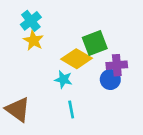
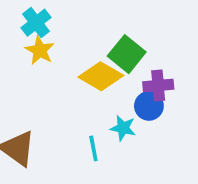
green square: (95, 43) -> (127, 54), turned -30
cyan star: (63, 79) -> (123, 128), moved

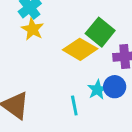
blue circle: (149, 106) -> (115, 87), moved
cyan star: (123, 128) -> (97, 90), turned 30

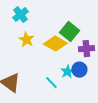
yellow star: (33, 29) -> (26, 40), moved
cyan line: (74, 105) -> (51, 83), turned -32

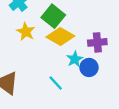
green square: (69, 32) -> (53, 16), moved
cyan star: (67, 72) -> (75, 59), moved

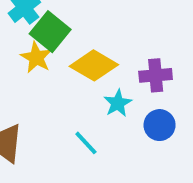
green square: (53, 16) -> (50, 32), moved
blue circle: (89, 67) -> (160, 125), moved

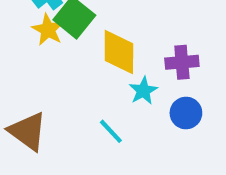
yellow star: (36, 57) -> (48, 30), moved
yellow diamond: (94, 65) -> (119, 52), turned 60

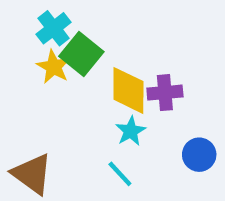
purple cross: (182, 62) -> (165, 93), moved
cyan star: (143, 91) -> (131, 131), moved

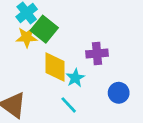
yellow star: (54, 67) -> (27, 37), turned -30
yellow diamond: (128, 90) -> (55, 67), moved

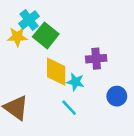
yellow star: (27, 37) -> (17, 37), moved
cyan star: (75, 78) -> (75, 82), turned -30

